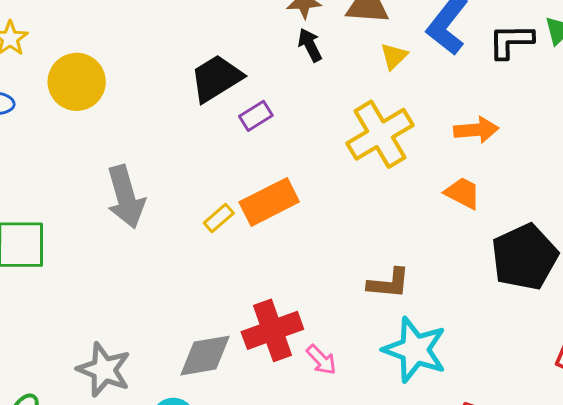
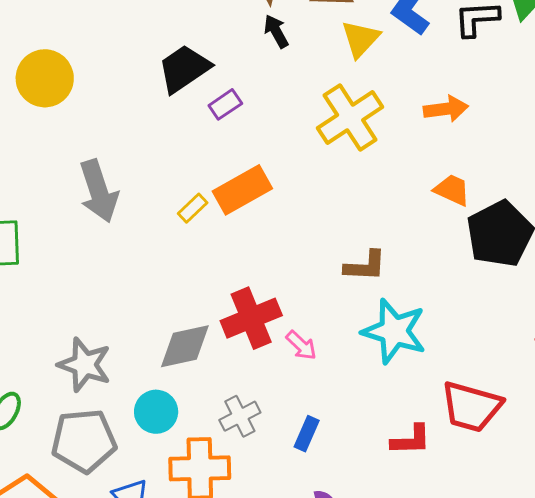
yellow triangle: (394, 56) -> (360, 39), size x1.4
orange trapezoid: (463, 193) -> (452, 190), moved

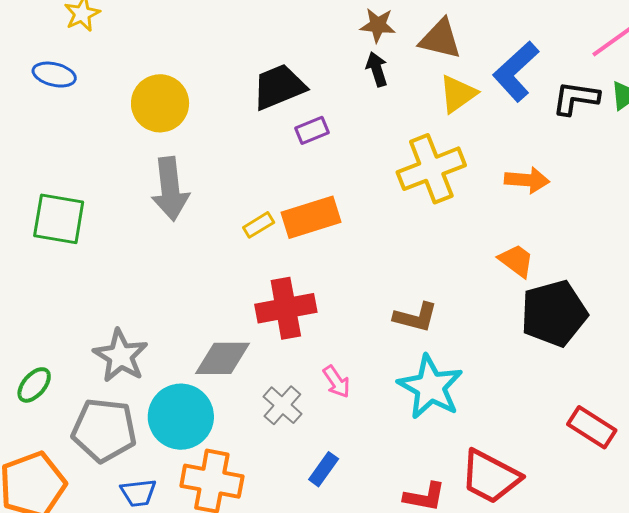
yellow circle: (45, 78) -> (160, 103), moved
red cross: (251, 318) -> (286, 308), moved
cyan circle: (156, 412) -> (181, 417), size x1.5
gray cross: (240, 416) -> (282, 405), moved, turned -33

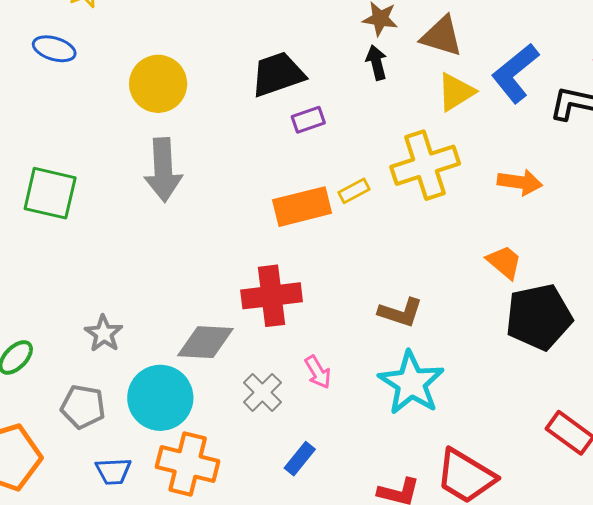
yellow rectangle: (259, 225) -> (354, 191), moved
gray star: (121, 356) -> (104, 334), size x0.7
gray pentagon: (104, 430) -> (83, 407), size x0.7

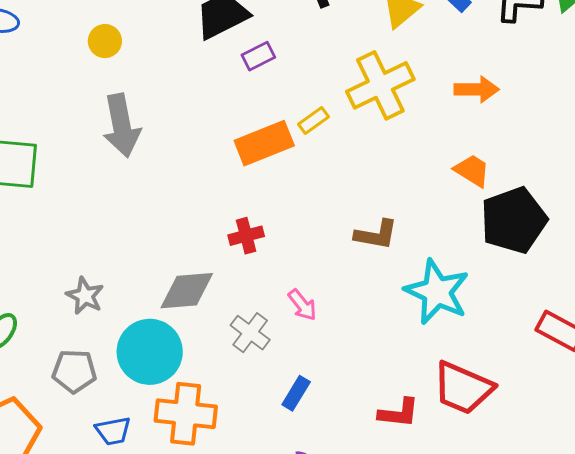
yellow circle: (158, 84) -> (105, 41), size x0.6
red cross: (272, 296) -> (246, 236), size x0.6
cyan star: (411, 383) -> (437, 292), moved

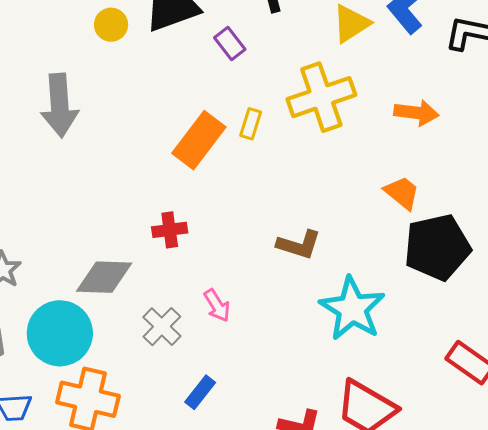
yellow circle: (105, 41) -> (111, 25), moved
purple rectangle: (258, 56) -> (230, 44), moved, turned 72
yellow rectangle: (313, 121) -> (251, 124), turned -44
orange rectangle: (264, 143) -> (199, 140), turned -38

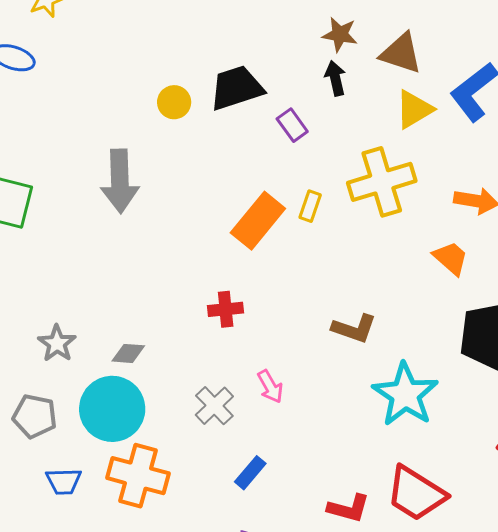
orange trapezoid: (402, 193) -> (451, 258), moved
gray diamond: (104, 277) -> (128, 353), moved, size x0.6

